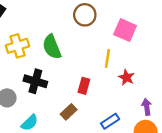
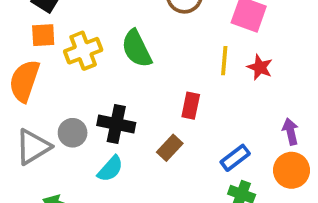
red star: (126, 77) -> (260, 67), moved
black cross: (35, 81) -> (116, 124), moved

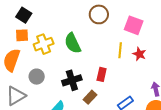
black cross: (116, 124) -> (72, 80), moved, turned -30
gray circle: (73, 133) -> (37, 77), moved

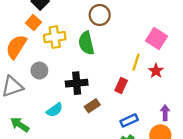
brown circle: (99, 14) -> (100, 15), moved
orange square: (22, 35) -> (33, 23), turned 32
red rectangle: (102, 74) -> (121, 86), moved

